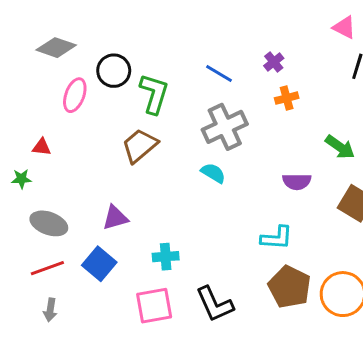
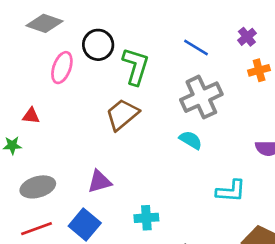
gray ellipse: (49, 223) -> (38, 187), turned -36
cyan L-shape: (277, 238) -> (231, 191), moved

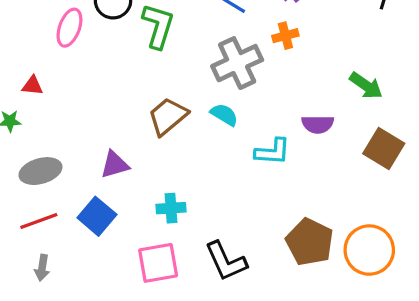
orange cross: (259, 70) -> (285, 36), moved
brown trapezoid: (122, 115) -> (168, 116), moved
cyan L-shape: (231, 191) -> (273, 152), moved

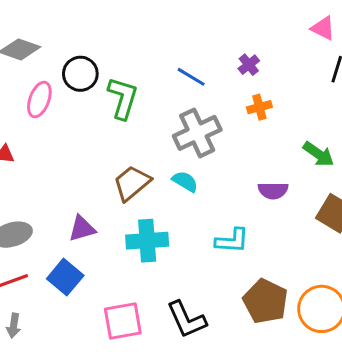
orange cross: (285, 36) -> (259, 107), moved
cyan L-shape: (273, 152) -> (232, 241), moved
cyan cross: (171, 208) -> (147, 241), moved, size x1.5

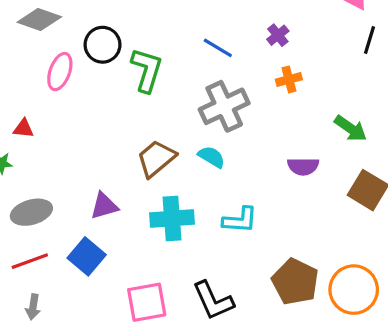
cyan L-shape: (232, 241) -> (240, 220), moved

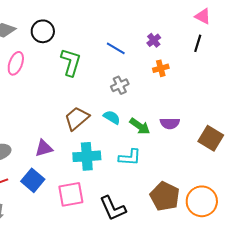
black line: (369, 40) -> (198, 43), moved
black circle: (103, 45) -> (43, 31), moved
gray cross: (224, 106) -> (120, 85), size x0.6
green arrow: (351, 128) -> (140, 126), moved
pink square: (147, 302) -> (71, 194), moved

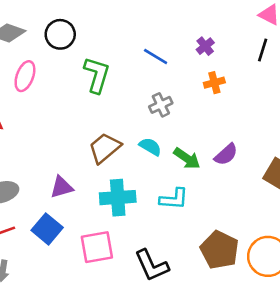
purple semicircle: (170, 123) -> (226, 154), turned -42

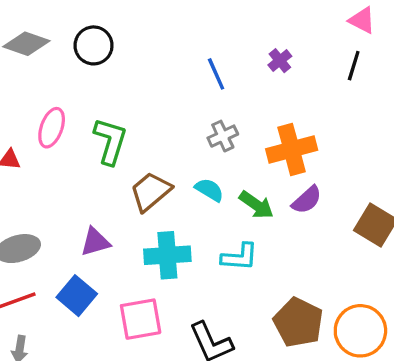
blue line: (156, 57) -> (216, 74), turned 35
green L-shape: (97, 75) -> (110, 141), moved
pink ellipse: (25, 76) -> (52, 128), moved
orange cross: (214, 83) -> (292, 150), moved, size x1.8

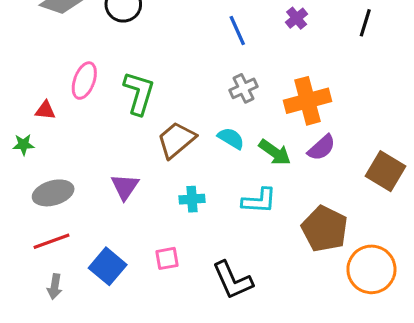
purple triangle: (95, 242) -> (125, 187), turned -40
cyan cross: (167, 255) -> (192, 199), size x0.6
blue square: (77, 296) -> (108, 266), moved
pink square: (141, 319) -> (167, 258), size x0.6
brown pentagon: (298, 322) -> (325, 229), moved

